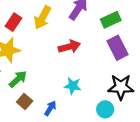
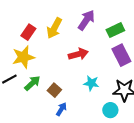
cyan star: (73, 86) -> (91, 83), moved
brown square: (25, 102) -> (54, 90), moved

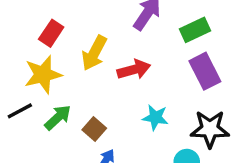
yellow arrow: (54, 28) -> (94, 53), moved

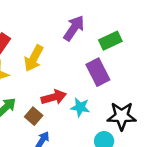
red arrow: (134, 70) -> (54, 97), moved
purple rectangle: (205, 71) -> (98, 72), moved

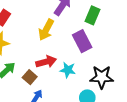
green rectangle: (110, 41) -> (92, 15), turned -42
yellow arrow: (34, 58) -> (46, 30), moved

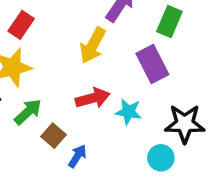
brown square: (30, 77) -> (54, 136), moved

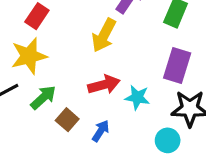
purple rectangle: (152, 64) -> (177, 66), moved, turned 44
blue arrow: (77, 156) -> (101, 131), moved

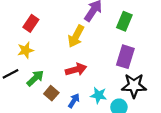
yellow star: (29, 56) -> (26, 50), size x0.7
cyan star: (137, 97) -> (99, 95), moved

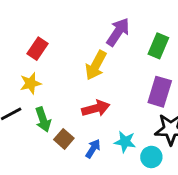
green arrow: (35, 78) -> (43, 119), turned 114

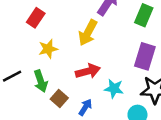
yellow star: (30, 83) -> (48, 49), moved
cyan star: (125, 142) -> (114, 89), moved

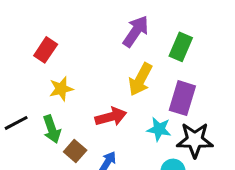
yellow arrow: (88, 33) -> (140, 79), moved
cyan star: (114, 89) -> (159, 129), moved

